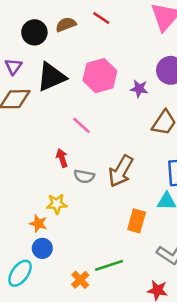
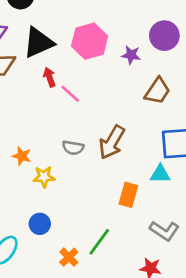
red arrow: (62, 158) -> (49, 77), moved
orange star: (38, 224) -> (22, 156), moved
blue circle: (42, 248) -> (40, 224), moved
green line: (109, 265) -> (99, 242), turned -36

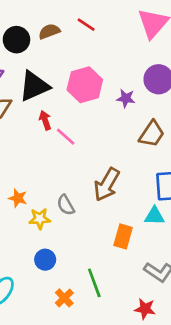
gray semicircle: (73, 148) -> (66, 205), moved, turned 50
blue circle: (40, 224) -> (45, 260), moved
green line: (99, 242) -> (94, 283), turned -56

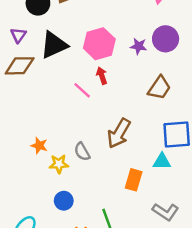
purple star: (126, 98) -> (139, 46), moved
red arrow: (45, 120) -> (102, 76), moved

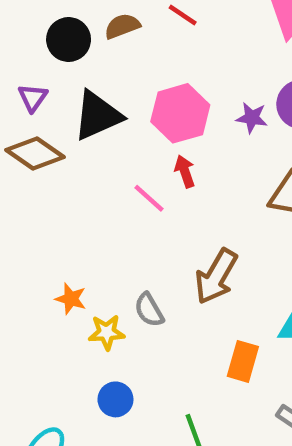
brown diamond: (20, 66) -> (35, 154), turned 36

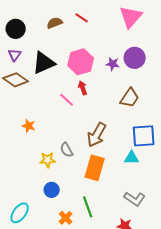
black circle: (69, 39) -> (16, 29), moved
orange star: (71, 299) -> (29, 126), moved
orange rectangle: (243, 361) -> (95, 168), moved, size x1.4

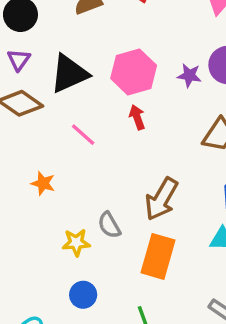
pink line: (67, 100) -> (83, 135), moved

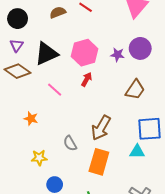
red arrow: (137, 117) -> (87, 79), turned 48
yellow star: (76, 243) -> (39, 158), moved

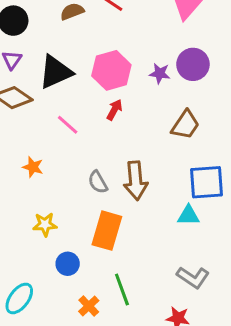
brown arrow: (101, 128) -> (136, 181), turned -35
gray semicircle: (70, 143) -> (98, 182), moved
orange rectangle: (99, 162) -> (107, 231), moved

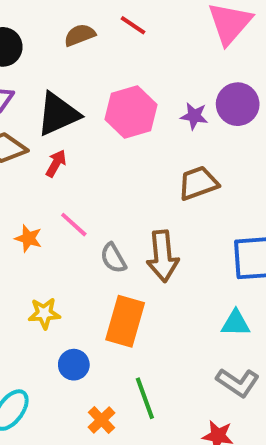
red arrow: (114, 110) -> (56, 163), moved
pink line: (68, 125) -> (74, 225), moved
brown trapezoid: (185, 125) -> (198, 183), moved, turned -144
cyan triangle: (188, 215) -> (236, 323), moved

